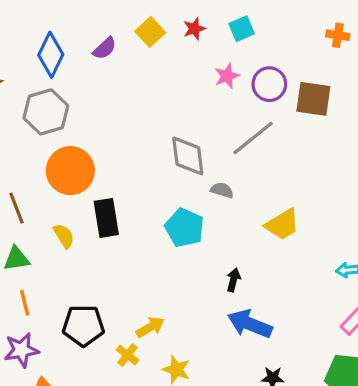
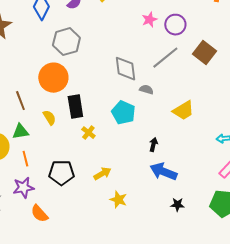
brown square: (313, 99) -> (204, 53), moved, turned 30
gray hexagon: (46, 112) -> (66, 42), moved
yellow cross: (127, 355) -> (88, 133), moved

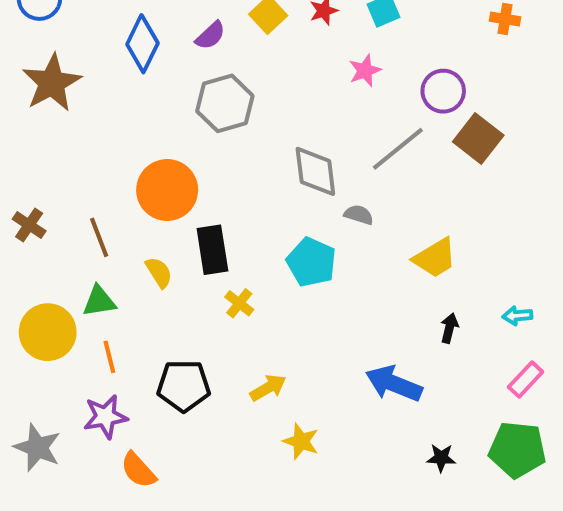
purple circle: (175, 25) -> (443, 91), moved
gray hexagon: (66, 42) -> (225, 103), moved
black arrow: (153, 145) -> (449, 328), moved
black star: (177, 205) -> (441, 458), moved

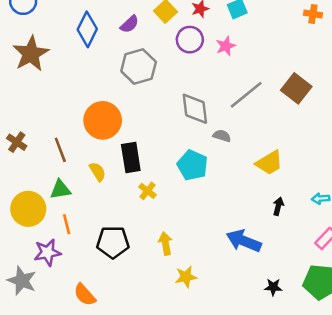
purple circle: (443, 91) -> (190, 40), moved
yellow arrow: (268, 388) -> (165, 243), turned -70
purple star: (105, 417) -> (47, 252), moved
yellow star: (301, 441) -> (186, 277), turned -30

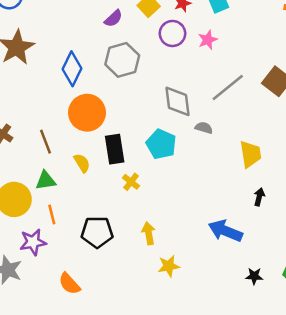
blue diamond: (87, 29) -> (72, 69), moved
yellow trapezoid: (269, 163) -> (250, 154), turned -68
cyan pentagon: (192, 165) -> (161, 144), moved

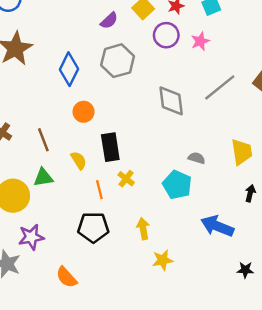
orange circle: (87, 113) -> (84, 112), size x0.6
gray semicircle: (204, 128) -> (197, 158), moved
cyan pentagon: (161, 144) -> (177, 185), moved
orange line: (52, 215) -> (99, 190), moved

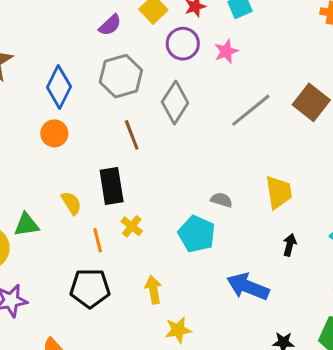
gray diamond: (171, 101) -> (175, 102), moved, turned 40
orange circle: (84, 112) -> (54, 133), moved
brown line: (43, 140) -> (132, 135), moved

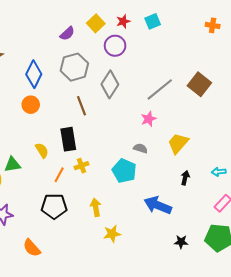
pink star: (226, 51) -> (149, 119), moved
yellow trapezoid: (279, 192) -> (178, 143), turned -130
yellow cross: (132, 226) -> (82, 166), turned 32
orange line: (98, 240) -> (59, 175), turned 42

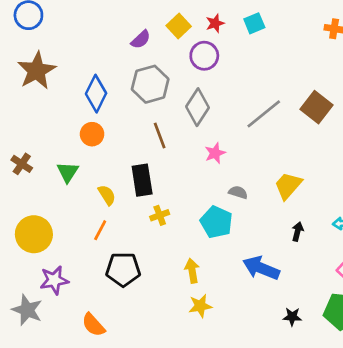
pink star: (149, 119) -> (215, 153), moved
green triangle: (12, 165) -> (68, 172), moved, turned -48
orange line: (59, 175) -> (100, 230), moved
yellow arrow: (96, 207) -> (192, 271), moved

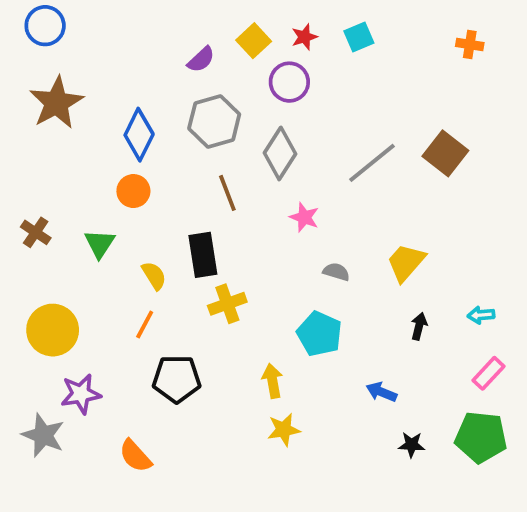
pink star: (215, 153) -> (304, 217), turned -30
yellow cross: (160, 215) -> (227, 304), size x1.4
cyan pentagon: (216, 222) -> (319, 334), moved
blue arrow: (261, 268) -> (381, 392), moved, size x0.6

